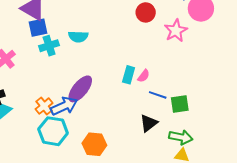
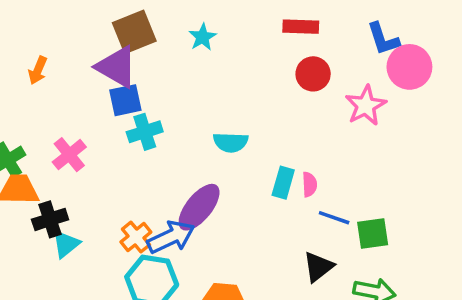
cyan semicircle: (78, 37) -> (231, 142), moved
pink semicircle: (144, 76) -> (310, 184), turned -40

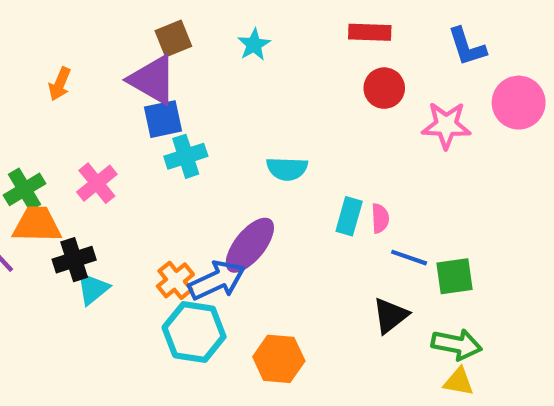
brown square: (134, 32) -> (173, 38), size x0.7
pink circle: (409, 67) -> (519, 103), moved
pink star: (366, 105) -> (446, 125), turned 30

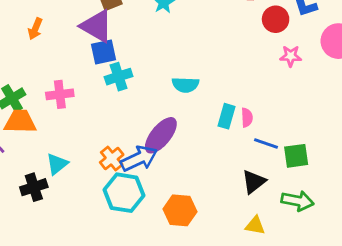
red circle: (384, 88) -> (276, 19), moved
pink star: (446, 125) -> (291, 56), size x0.7
pink cross: (97, 183) -> (60, 94), turned 32
black cross: (74, 260) -> (34, 187), moved
yellow triangle: (459, 382) -> (255, 225), moved

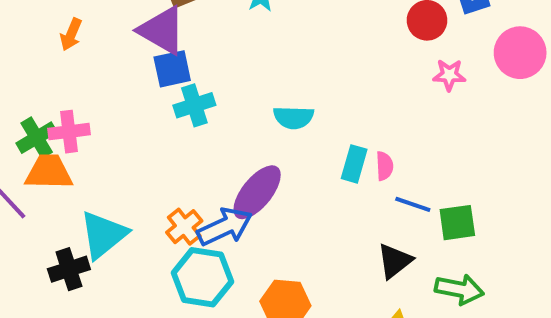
pink cross: (60, 94) -> (69, 132), moved
cyan triangle: (57, 164) -> (103, 235), size x1.5

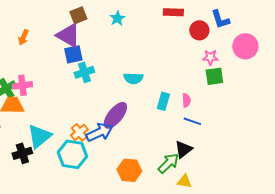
pink semicircle: (385, 166) -> (186, 100), moved
green square: (457, 223) -> (214, 76), moved
cyan hexagon: (202, 277) -> (72, 154), moved
green arrow: (459, 289) -> (168, 163), moved, turned -55

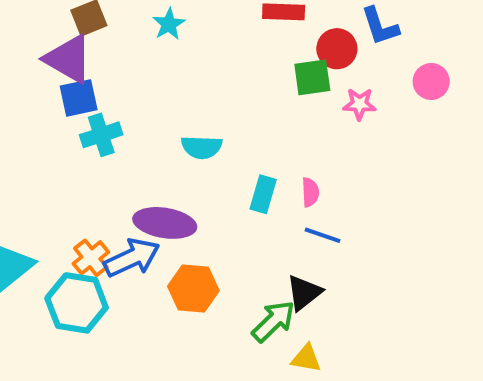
pink circle: (245, 46) -> (431, 82), size x0.7
green square: (214, 76) -> (312, 77), moved
purple ellipse: (115, 115) -> (165, 223), turned 60
orange hexagon: (129, 170) -> (193, 289), moved

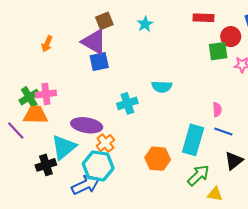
cyan cross: (101, 135) -> (127, 103), moved
cyan rectangle: (263, 194) -> (193, 140), moved, size x1.6
purple ellipse: (165, 223) -> (87, 125), moved
blue arrow: (132, 258) -> (86, 185), moved
black triangle: (304, 293) -> (234, 161), moved

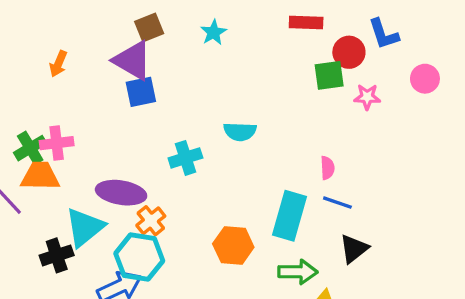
green arrow: (198, 175) -> (298, 272), turned 45

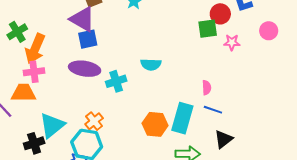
orange arrow: (58, 64) -> (35, 49), moved, size x1.8
green cross: (30, 148) -> (17, 32), moved
purple ellipse: (121, 193) -> (85, 69), moved
orange hexagon: (233, 245) -> (155, 124), moved

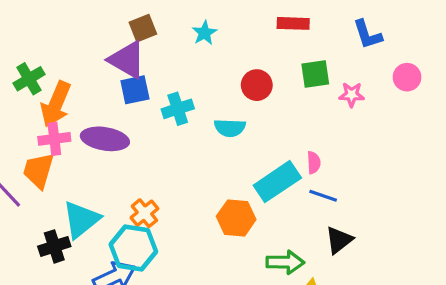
red circle: (220, 14) -> (257, 85), moved
purple ellipse: (85, 69) -> (105, 139), moved
cyan cross: (116, 81) -> (178, 109), moved
orange trapezoid: (24, 93) -> (38, 170), turned -75
cyan rectangle: (182, 118) -> (277, 182), moved, turned 40

